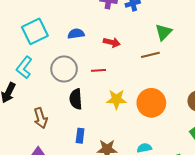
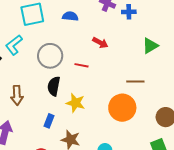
blue semicircle: (76, 34) -> (70, 16), moved
brown line: (150, 55) -> (135, 82), moved
yellow star: (116, 99) -> (76, 103), moved

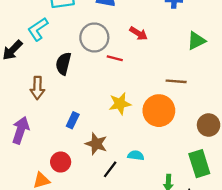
gray circle: (50, 56) -> (94, 37), moved
black semicircle: (54, 86) -> (63, 64), moved
yellow star: (76, 103) -> (120, 104), moved, turned -30

